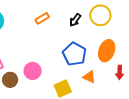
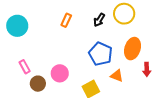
orange rectangle: (42, 18) -> (66, 20), turned -32

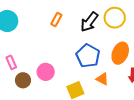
black arrow: (99, 20) -> (89, 22), size x1.5

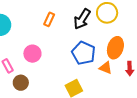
pink circle: (46, 72) -> (32, 54), moved
orange triangle: (102, 79) -> (106, 68), moved

